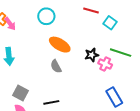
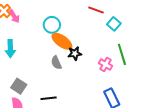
cyan circle: (46, 16) -> (52, 25), moved
green line: (121, 53) -> (122, 54), turned 50
black star: (92, 55) -> (75, 53), moved

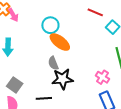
black star: (75, 53) -> (63, 79), moved, size x1.5
pink cross: (106, 64) -> (102, 77), moved

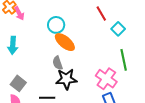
red line: (95, 12) -> (101, 14), turned 35
pink cross: (102, 77) -> (106, 79), size x1.5

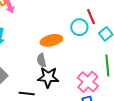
cyan circle: (56, 25) -> (79, 27), moved
orange ellipse: (65, 42) -> (51, 40), turned -60

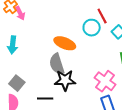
orange ellipse: (51, 40) -> (65, 43), turned 40
gray semicircle: (41, 60) -> (57, 64), size x1.5

